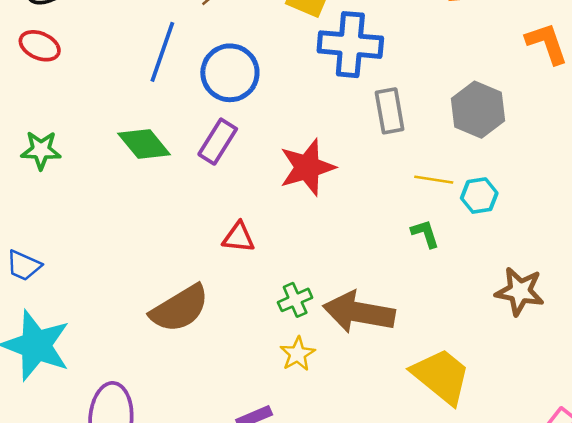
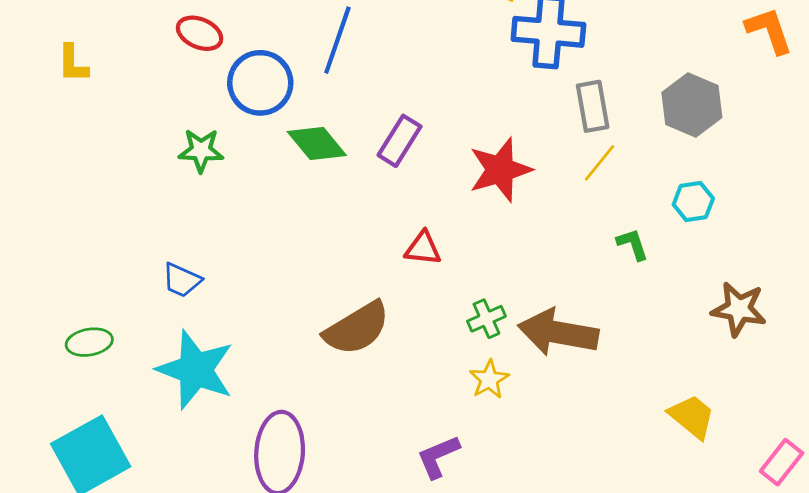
blue circle: (230, 73) -> (260, 83), moved
yellow line: (434, 180) -> (599, 163), moved, turned -60
yellow trapezoid: (441, 376) -> (692, 417), moved, size x0.7

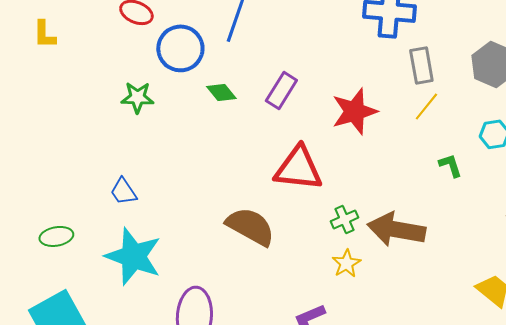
green diamond: (317, 144) -> (221, 92), size x0.7
red triangle: (423, 248) -> (298, 168), size x1.8
blue trapezoid: (182, 280) -> (123, 191), turned 32
brown semicircle: (357, 328) -> (250, 226), turned -120

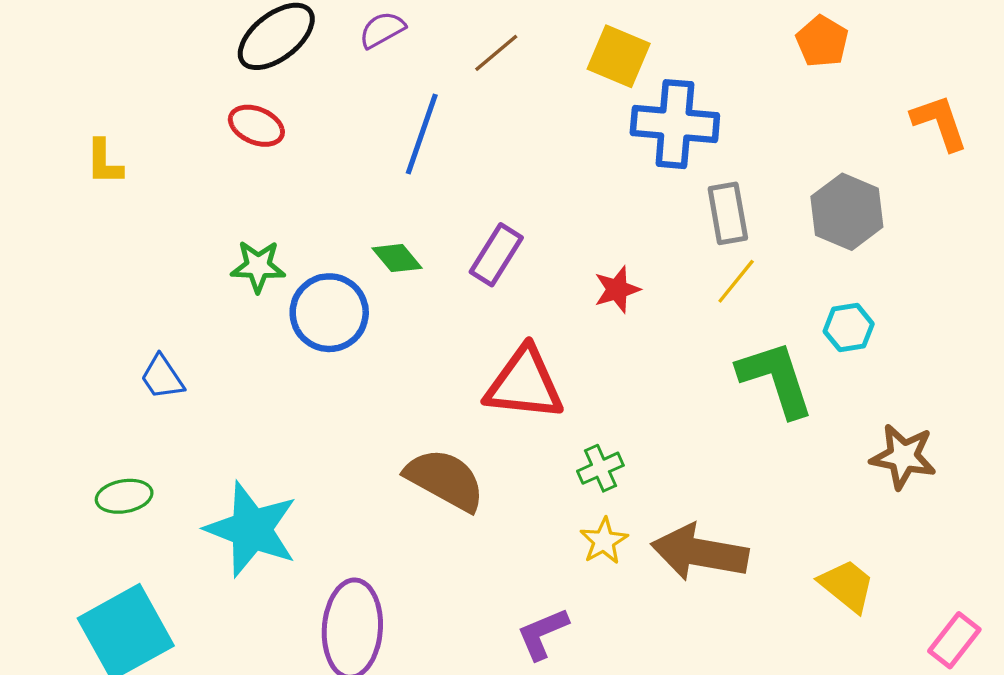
blue circle: (180, 48) -> (329, 313), moved
red star: (354, 111) -> (617, 289), size x0.6
green L-shape: (450, 165) -> (776, 379), size x2.0
blue trapezoid: (123, 191) -> (162, 377), moved
brown arrow: (396, 229) -> (700, 553), moved

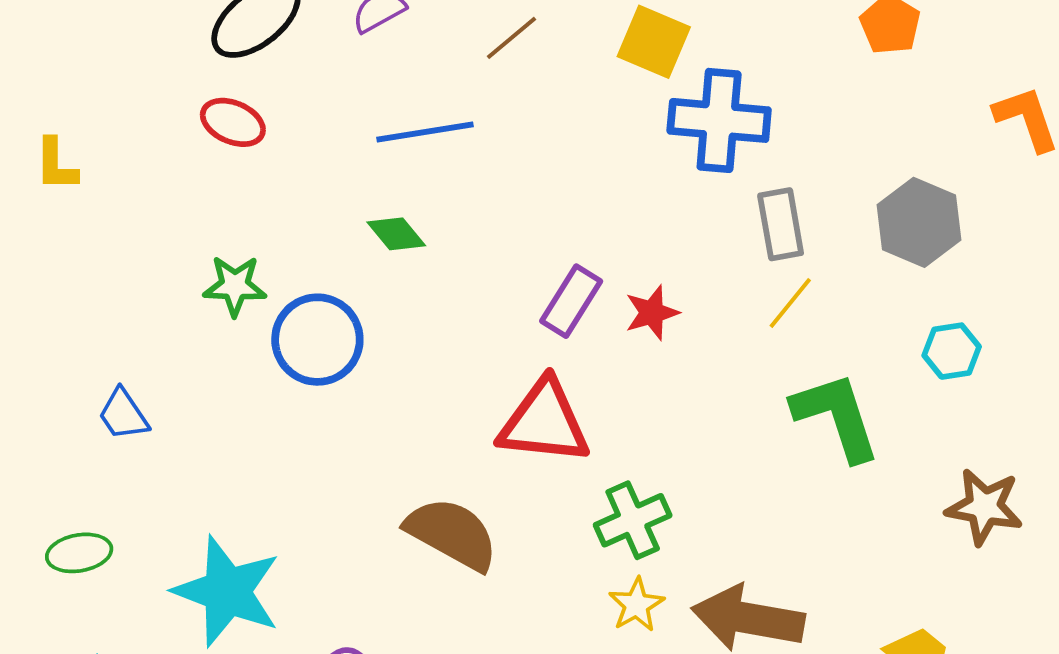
blue line: (422, 134) -> (425, 132), turned 62
purple rectangle: (496, 255) -> (571, 301), moved
green diamond: (397, 258) -> (396, 234), moved
cyan hexagon: (849, 328) -> (952, 351), moved
green cross: (600, 468) -> (633, 520), size x1.4

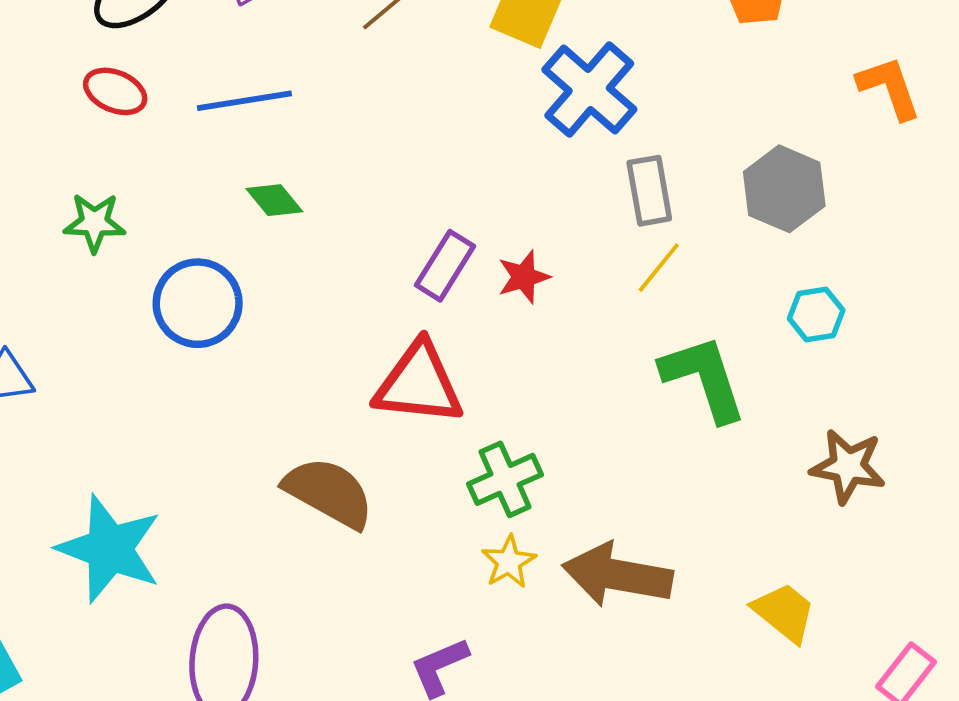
blue cross: (719, 120) -> (589, 90), turned 36
blue line: (425, 132) -> (244, 101), moved
green star: (235, 286) -> (95, 223), moved

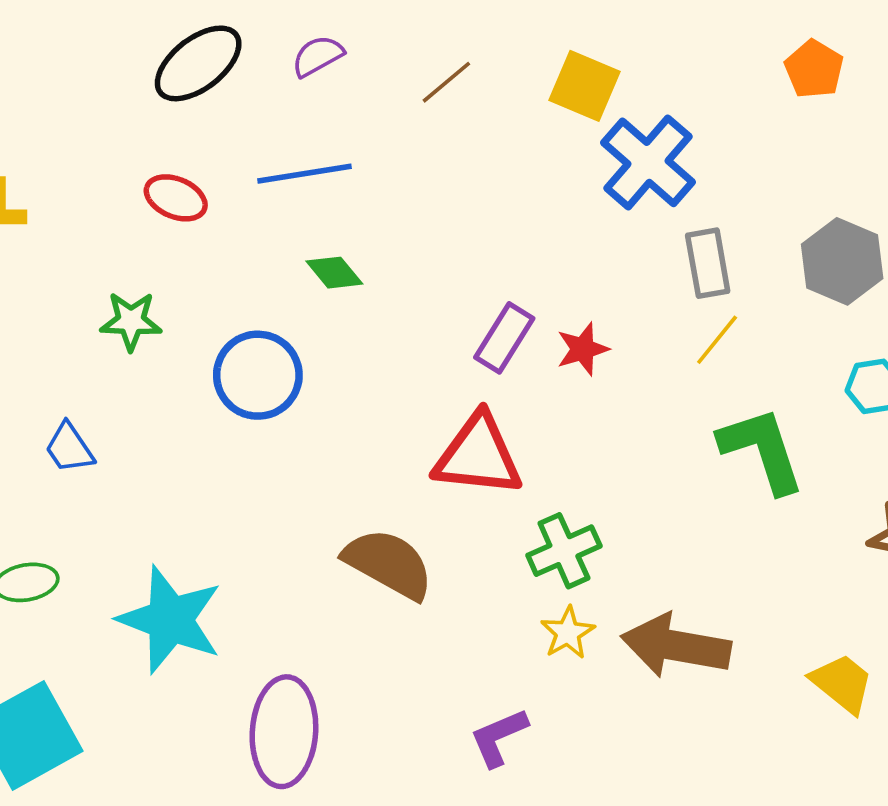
red ellipse: (115, 91) -> (176, 198), moved
green star: (95, 223) -> (131, 321), moved

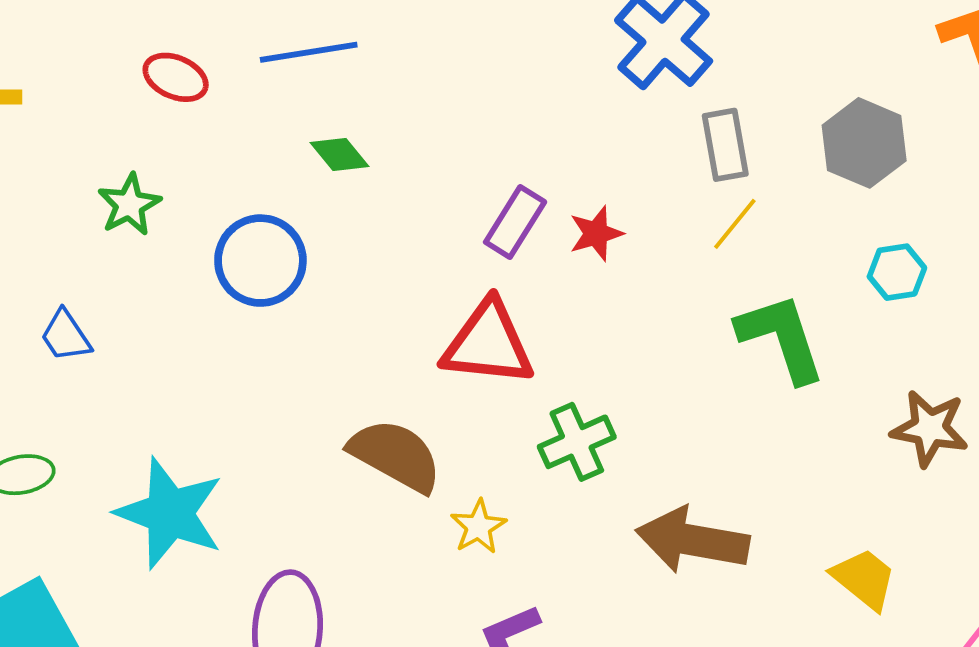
green star: (131, 321) -> (129, 205), turned -30
yellow star: (568, 633) -> (478, 527), moved

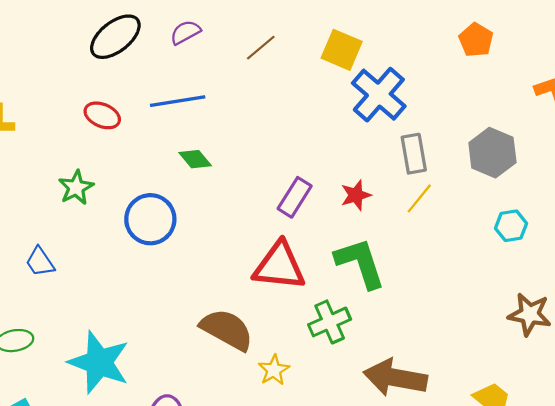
red star: (596, 234) -> (356, 195), moved
green L-shape: (781, 338) -> (360, 263), moved

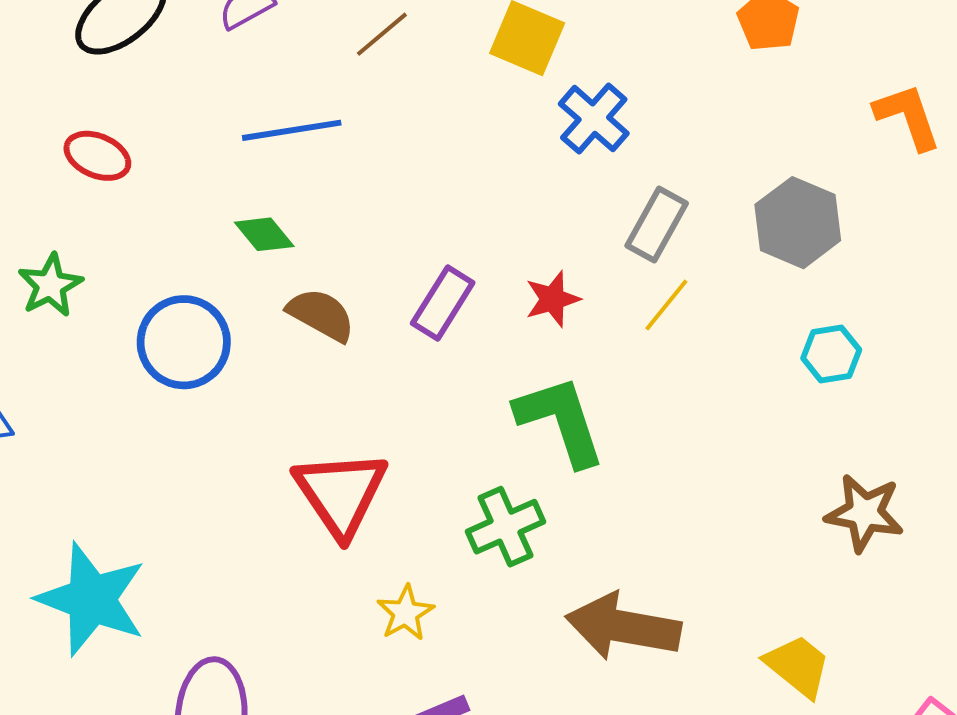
blue cross: (379, 95) -> (594, 119), size x0.7
blue line: (178, 101) -> (292, 130), moved
gray rectangle: (414, 154) -> (657, 224), turned 39
red triangle: (279, 266) -> (341, 493), moved, turned 50
brown semicircle: (227, 330) -> (321, 315), moved, size x0.7

